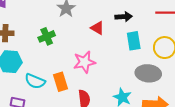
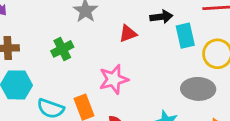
red triangle: (97, 28) -> (128, 34), turned -48
cyan rectangle: (134, 41) -> (185, 36), moved

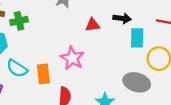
green cross: (62, 49) -> (19, 21), moved
pink star: (114, 79) -> (72, 58), turned 30

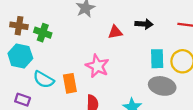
green cross: (19, 21) -> (43, 33), turned 35
cyan rectangle: (137, 38) -> (157, 59), moved

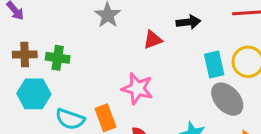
gray ellipse: (162, 86) -> (227, 99), turned 45

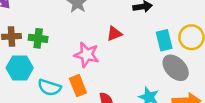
red triangle: (153, 40) -> (114, 34), moved
pink star: (137, 88) -> (87, 55), moved

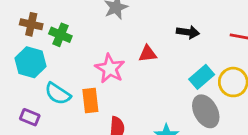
cyan rectangle: (164, 40) -> (202, 77), turned 48

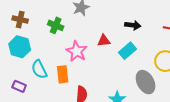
green cross: (60, 35) -> (56, 25), moved
cyan rectangle: (202, 77) -> (127, 51), moved
cyan semicircle: (58, 94) -> (39, 69), turned 30

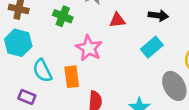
red triangle: (104, 41) -> (117, 20), moved
purple rectangle: (19, 86) -> (27, 97), moved

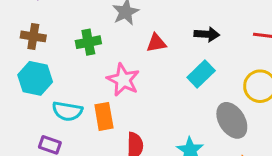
green cross: (63, 16) -> (88, 42), turned -30
cyan semicircle: (43, 71) -> (67, 111), turned -50

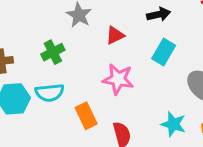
pink star: (123, 80) -> (118, 79), moved
cyan semicircle: (67, 111) -> (50, 93), moved

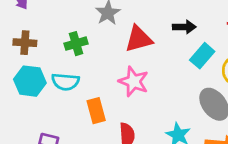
red triangle: (115, 35) -> (139, 39), size x1.5
cyan rectangle: (164, 52) -> (202, 56), moved

